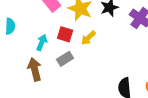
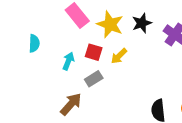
brown arrow: (35, 69) -> (71, 104), moved, turned 55

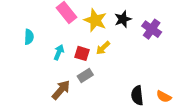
red square: (94, 52) -> (82, 53), moved
gray rectangle: (94, 79) -> (85, 76), moved

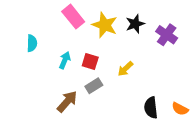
yellow arrow: (103, 48) -> (125, 69), moved

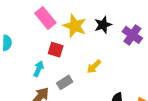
cyan arrow: (65, 60) -> (39, 69), moved
red square: (90, 61) -> (56, 50), moved

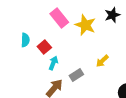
black star: (103, 25) -> (112, 15), moved
red square: (56, 50) -> (44, 47), moved, turned 32

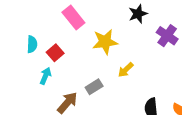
yellow star: (85, 25) -> (105, 42), moved, turned -30
cyan arrow: (53, 63) -> (45, 76), moved

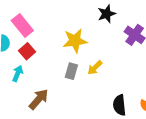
pink rectangle: (73, 17) -> (22, 26), moved
gray rectangle: (94, 87) -> (71, 71), moved, turned -42

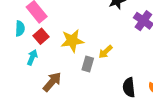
yellow star: (75, 41) -> (72, 41), moved
gray rectangle: (71, 71) -> (88, 64), moved

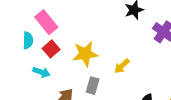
cyan arrow: (32, 57) -> (41, 72), turned 88
gray rectangle: (88, 64) -> (93, 86), moved

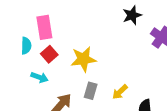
pink rectangle: (46, 22) -> (44, 27), turned 30
yellow arrow: (122, 66) -> (120, 92), moved

